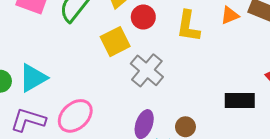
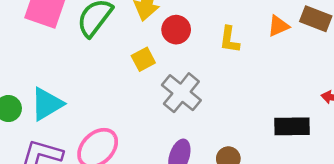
yellow L-shape: (188, 26) -> (229, 40), size x0.7
yellow square: (115, 42) -> (143, 59), size x0.7

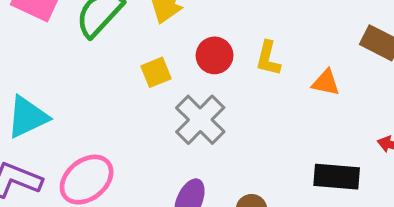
orange triangle: (278, 26) -> (326, 83), moved, turned 30
red circle: (176, 30) -> (215, 55), moved

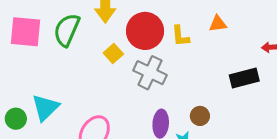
red circle: (215, 55) -> (145, 31), size x1.6
yellow L-shape: (268, 58) -> (180, 36), moved

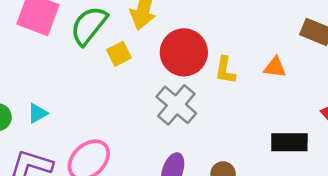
yellow square: (113, 54) -> (119, 54), moved
cyan triangle: (45, 108) -> (37, 113), size x0.6

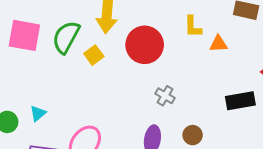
yellow L-shape: (225, 70) -> (193, 27), moved
gray cross: (176, 105) -> (165, 96), moved, size x0.6

